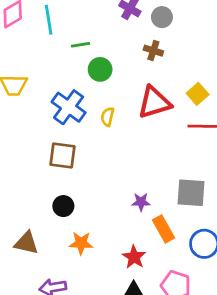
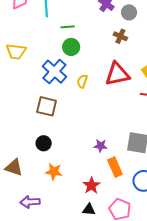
green circle: (100, 69) -> (71, 47), moved

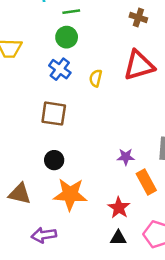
green circle: (71, 47) -> (67, 37), moved
blue cross: (54, 72) -> (60, 69), size x0.7
orange star: (54, 172) -> (70, 194), size x1.5

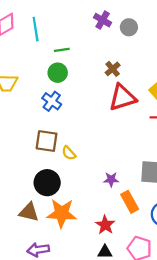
brown cross: (138, 17) -> (113, 69), moved, turned 32
yellow semicircle: (96, 78) -> (69, 153), moved, turned -56
black circle: (54, 160) -> (47, 183), size x1.5
brown triangle: (20, 194) -> (29, 212), moved

